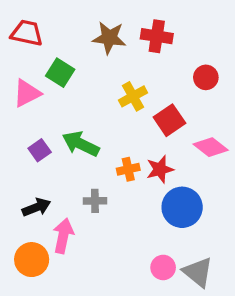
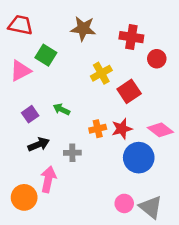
red cross: (157, 36) -> (131, 37), moved
green arrow: (81, 144) -> (61, 109), size x0.6
pink diamond: (211, 147) -> (160, 130), moved
black arrow: (36, 207) -> (39, 144), moved

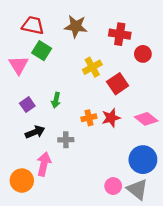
red trapezoid: (20, 25) -> (33, 25), moved
pink triangle: (20, 71) -> (19, 65), turned -35
green arrow: (61, 109) -> (56, 100), turned -104
blue circle: (139, 158) -> (143, 160), moved

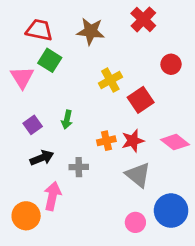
red cross: (120, 34) -> (143, 19), moved, turned 35
blue circle: (143, 160) -> (171, 211), moved
gray triangle: (137, 189) -> (138, 175), moved

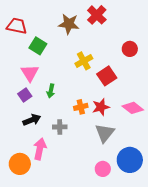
red cross: (143, 19) -> (97, 15), moved
red trapezoid: (39, 30) -> (17, 26), moved
pink triangle: (22, 77) -> (30, 73), moved
gray triangle: (138, 175) -> (105, 133), turned 30

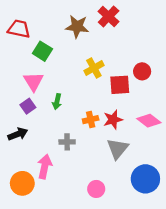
red circle: (130, 49) -> (142, 71), moved
red square: (107, 76) -> (120, 85), turned 30
black arrow: (32, 120) -> (18, 134), moved
pink circle: (103, 169) -> (96, 189), moved

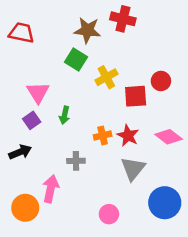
red cross: (109, 17) -> (123, 19), turned -30
green square: (42, 51) -> (76, 59), moved
red star: (113, 120) -> (128, 136), turned -30

